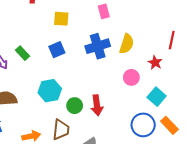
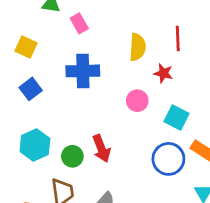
yellow square: (61, 19) -> (26, 47), turned 35
yellow semicircle: (127, 44) -> (137, 47), moved
blue cross: (98, 46) -> (83, 71), turned 30

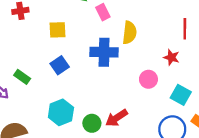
yellow square: (26, 47) -> (57, 30), turned -30
yellow semicircle: (137, 47) -> (129, 33), moved
red arrow: (101, 148) -> (117, 118), turned 75

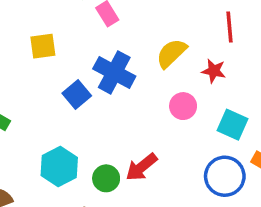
yellow semicircle: (129, 33) -> (171, 53), moved, turned -135
blue cross: (104, 52) -> (114, 72), turned 32
blue square: (60, 65) -> (77, 94), moved

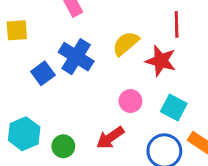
red star: (214, 71) -> (161, 61), size x1.5
pink circle: (183, 106) -> (130, 101), moved
red arrow: (141, 167) -> (110, 138), moved

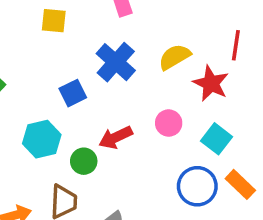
blue square: (43, 73) -> (73, 93), moved
red arrow: (110, 138) -> (116, 137), moved

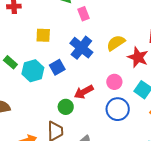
yellow square: (54, 21) -> (43, 35), moved
cyan hexagon: (42, 139) -> (33, 71), moved
blue circle: (197, 186) -> (118, 109), moved

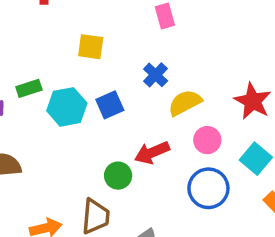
yellow semicircle: (116, 43) -> (185, 103), moved
blue cross: (81, 48) -> (156, 75), size x0.6
green rectangle: (10, 62) -> (29, 88), turned -64

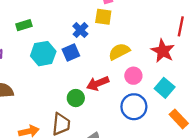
yellow square: (91, 47) -> (103, 17), moved
blue cross: (156, 75) -> (80, 30), moved
green rectangle: (29, 88) -> (24, 25), moved

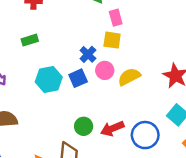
green rectangle: (24, 25) -> (30, 40), moved
pink circle: (133, 76) -> (105, 70), moved
red arrow: (98, 83) -> (112, 129), moved

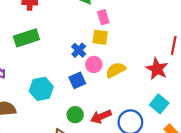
green rectangle: (30, 40) -> (26, 38), size x1.6
blue square: (78, 78) -> (77, 80), moved
cyan hexagon: (49, 79) -> (41, 89), moved

